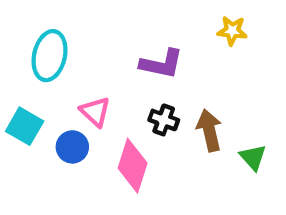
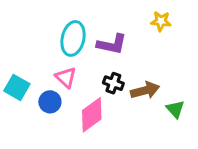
cyan ellipse: (50, 56) -> (73, 38), moved
brown arrow: (209, 130) -> (145, 90), turned 88
pink diamond: (133, 166) -> (92, 115), turned 36

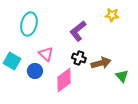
cyan ellipse: (73, 38) -> (29, 24), moved
purple L-shape: (112, 44) -> (78, 31), turned 130

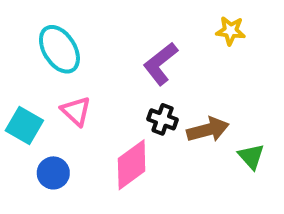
cyan ellipse: (29, 24) -> (59, 49), turned -45
pink triangle: (46, 54) -> (76, 111), moved
blue circle: (35, 71) -> (53, 173), moved

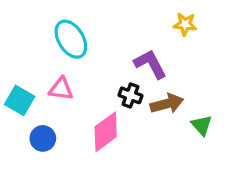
cyan ellipse: (59, 49) -> (71, 39), moved
purple L-shape: (160, 64) -> (150, 64), moved, turned 100
pink triangle: (76, 111) -> (61, 89), turned -35

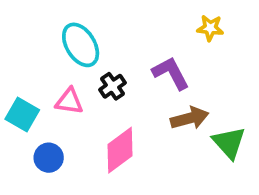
black cross: (130, 95) -> (113, 86), moved, turned 35
green triangle: (202, 125) -> (229, 143), size x1.4

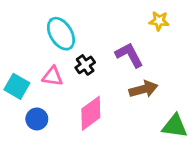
green triangle: (229, 143) -> (175, 126), moved, turned -40

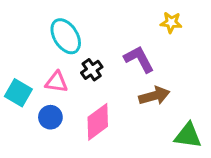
blue circle: (37, 119) -> (50, 117), moved

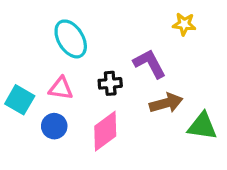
black cross: (92, 70) -> (110, 83), moved, turned 30
green triangle: (188, 136) -> (202, 126), moved

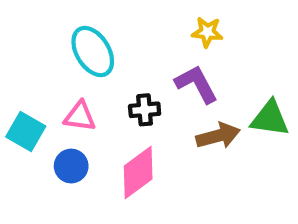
yellow star: (184, 24) -> (207, 32), moved
green triangle: (202, 126) -> (270, 118), moved

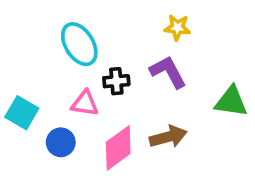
black cross: (145, 110) -> (116, 81), moved
pink triangle: (80, 116) -> (85, 103), moved
brown arrow: (218, 136) -> (168, 137), moved

